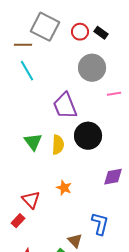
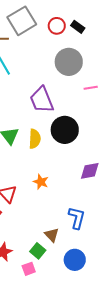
gray square: (45, 27) -> (22, 21), turned 32

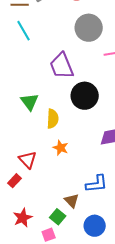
yellow semicircle: (35, 139) -> (53, 119), moved
blue L-shape: (77, 218) -> (97, 184), turned 70

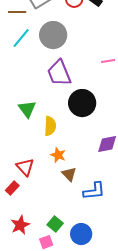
gray circle: (89, 28) -> (53, 35), moved
cyan line: (24, 31) -> (21, 38), turned 70
brown triangle: (72, 201) -> (69, 174), moved
blue circle: (95, 226) -> (81, 234), moved

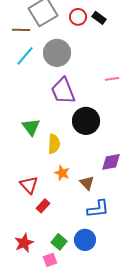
brown triangle: (69, 174) -> (87, 183), moved
red rectangle: (12, 188) -> (43, 206), moved
blue circle: (81, 234) -> (85, 240), moved

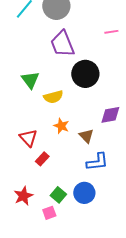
yellow semicircle: (54, 144) -> (53, 97), turned 72

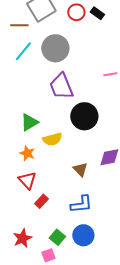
green triangle: (30, 80) -> (29, 122), turned 36
orange star: (61, 126) -> (27, 153), moved
brown triangle: (86, 136) -> (80, 169), moved
blue L-shape: (97, 162) -> (81, 204), moved

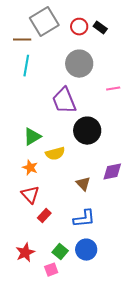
gray circle: (55, 48) -> (79, 64), moved
cyan line: (23, 51) -> (26, 66), turned -30

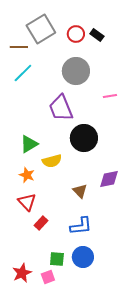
cyan line: (26, 66) -> (23, 73), turned 35
green square: (60, 252) -> (57, 259), turned -35
red star: (25, 253) -> (22, 273), moved

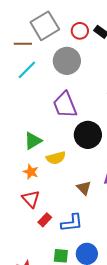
gray circle: (76, 71) -> (67, 61), moved
blue L-shape: (81, 226) -> (72, 223), moved

